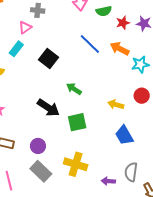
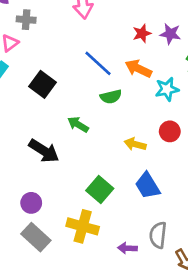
green semicircle: (104, 11) -> (111, 97), moved
green square: (77, 122) -> (100, 189), moved, turned -36

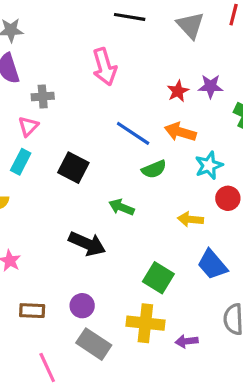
cyan star: (167, 89) -> (209, 165), moved
purple arrow: (127, 248) -> (187, 341), moved

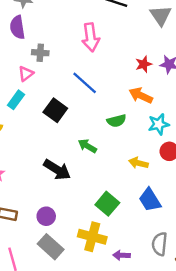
blue line: (133, 133) -> (85, 83), moved

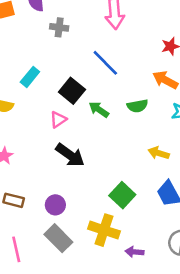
pink triangle: (26, 74) -> (58, 120), moved
green arrow: (87, 146) -> (99, 110), moved

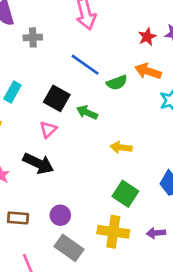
green semicircle: (137, 106) -> (117, 83), moved
yellow arrow: (159, 153) -> (121, 147), moved
black arrow: (70, 155) -> (38, 163), moved
purple arrow: (135, 252) -> (156, 233), moved

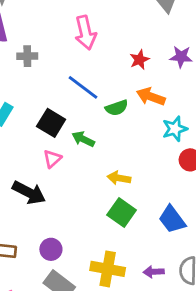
red star: (147, 37) -> (139, 60), moved
pink triangle: (48, 130) -> (52, 159), moved
green square: (125, 194) -> (122, 212), moved

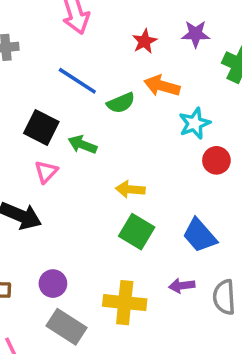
purple arrow: (154, 272) -> (182, 286), moved

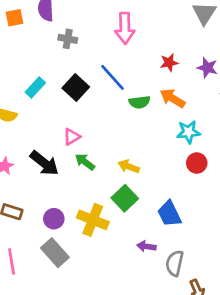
black square: (41, 128) -> (76, 87), moved
green arrow: (83, 145) -> (85, 162), moved
yellow cross: (125, 303) -> (93, 220), moved

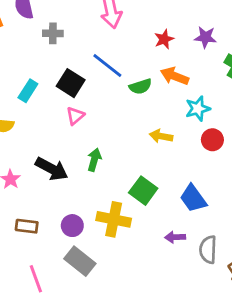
pink triangle: (72, 137) -> (75, 116), moved
green arrow: (85, 162) -> (94, 160), turned 78
yellow arrow: (129, 166) -> (161, 136), moved

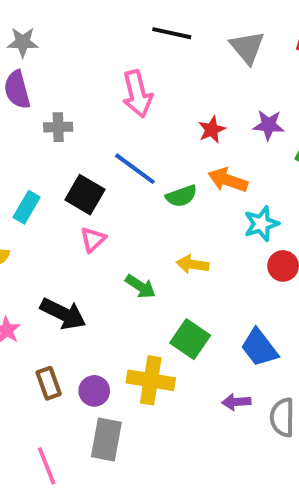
yellow arrow: (161, 136) -> (193, 264), moved
green arrow: (94, 160) -> (140, 286), moved, turned 110
brown rectangle: (27, 226) -> (49, 383), moved, turned 65
gray rectangle: (80, 261) -> (106, 439), turned 64

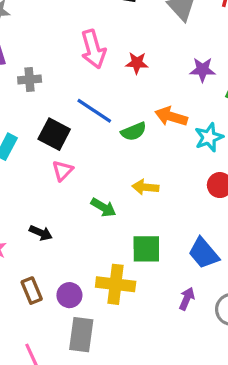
red star: (212, 130) -> (137, 63), moved, turned 30
cyan star: (261, 224) -> (209, 137), moved
black arrow: (63, 314) -> (41, 233), size x0.6
green square: (190, 339) -> (146, 249), turned -32
purple arrow: (236, 402) -> (187, 299), turned 120

